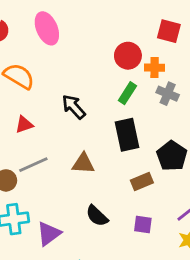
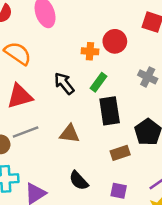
orange cross: (155, 68) -> (90, 51), moved
green rectangle: (127, 93) -> (99, 82), moved
red triangle: (24, 125) -> (20, 96), size x1.6

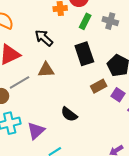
green rectangle: (99, 82) -> (85, 21), moved
brown triangle: (70, 134) -> (46, 70), moved
purple square: (119, 191) -> (118, 95), moved, turned 32

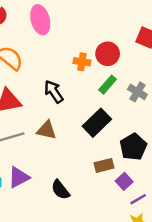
black rectangle: (84, 54) -> (97, 123), turned 50
purple triangle: (36, 131) -> (19, 177), moved

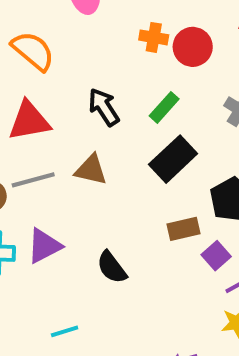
orange cross: (82, 62) -> (154, 37), moved
green rectangle: (108, 85) -> (164, 107), moved

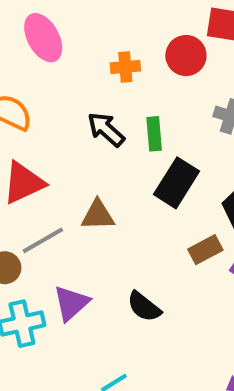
red circle: (193, 47) -> (186, 56), moved
black arrow: (104, 107) -> (106, 129), moved
green rectangle: (164, 107) -> (154, 134), turned -32

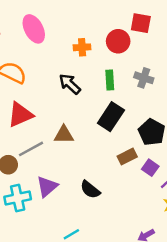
green rectangle: (154, 134) -> (110, 80), moved

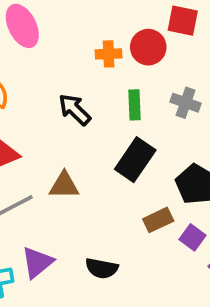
orange cross: (82, 47) -> (109, 54), moved
black semicircle: (90, 190) -> (102, 268), turned -30

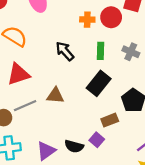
purple square: (192, 237) -> (97, 140), moved
purple triangle: (37, 262) -> (46, 151), moved

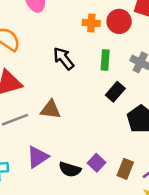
black rectangle: (99, 83) -> (115, 92), moved, size x0.7
brown rectangle: (110, 120) -> (125, 169), moved, turned -49
purple triangle: (46, 151) -> (38, 157), moved

